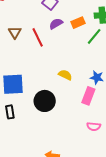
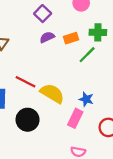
red line: (38, 37) -> (26, 82), moved, turned -42
yellow semicircle: (65, 75) -> (52, 93), size x1.6

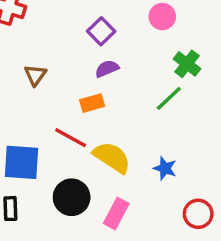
green cross: (98, 32) -> (187, 64), turned 35
orange rectangle: (71, 38) -> (92, 103), moved
pink rectangle: (75, 118) -> (116, 214), moved

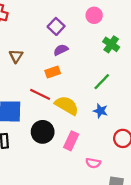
green line: (169, 98) -> (102, 82), moved

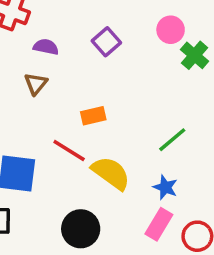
green cross: (111, 44) -> (195, 55), moved
purple semicircle: (61, 50) -> (46, 47), moved, turned 32
black circle: (43, 132) -> (81, 229), moved
pink rectangle: (71, 141) -> (159, 224), moved

